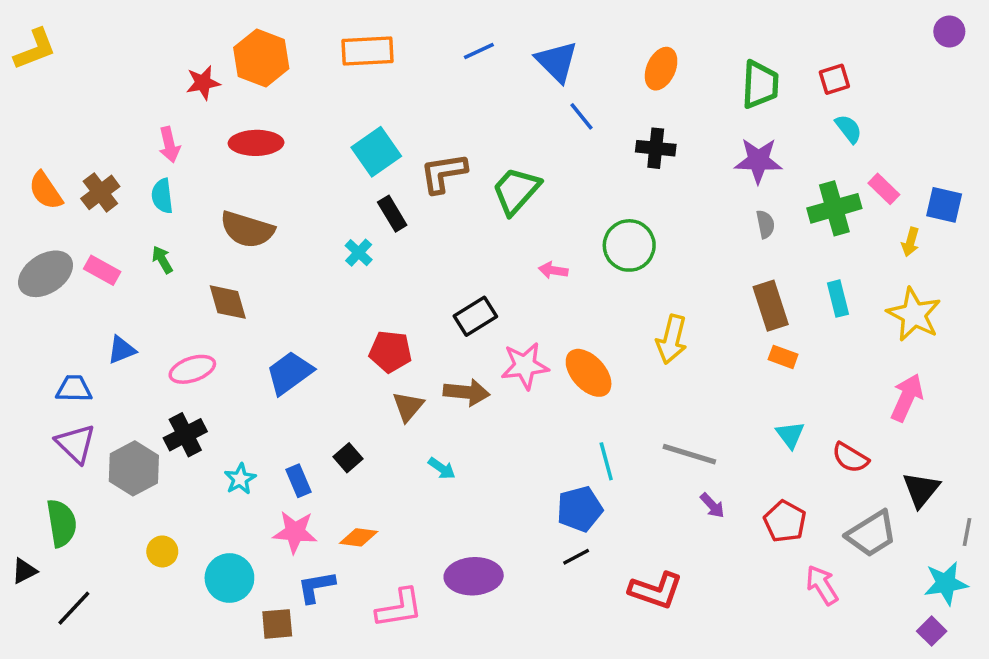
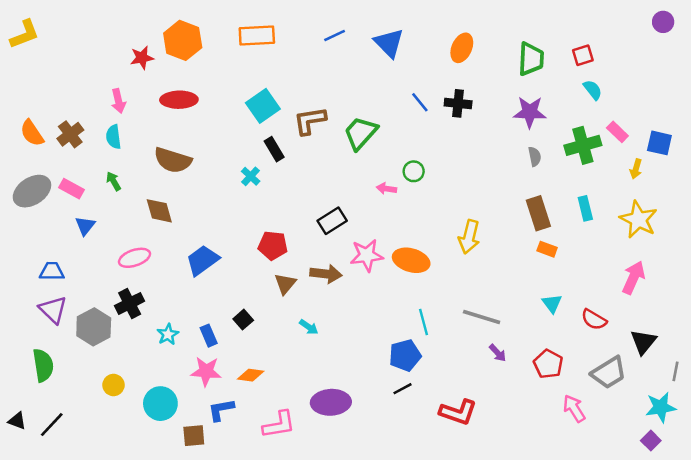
blue line: (581, 116) -> (420, 102), moved
green circle: (629, 245) -> (414, 171), moved, size x0.6
blue triangle: (122, 350) -> (85, 226), moved, turned -30
orange ellipse: (589, 373) -> (411, 260), turned -32
black triangle: (24, 571) -> (17, 421), moved, turned 48

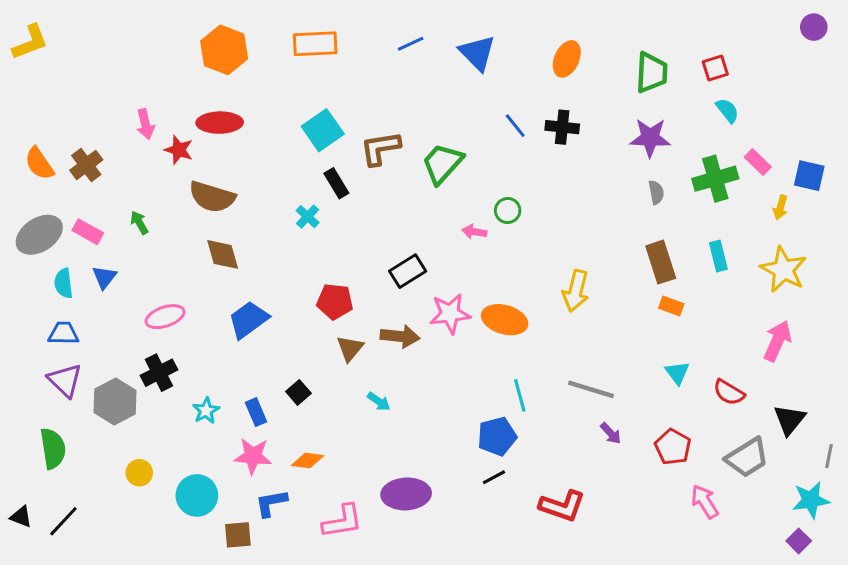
red star: (142, 58) -> (179, 150), moved, turned 30
cyan semicircle: (113, 137) -> (63, 283), moved
brown diamond: (159, 211) -> (223, 254), moved

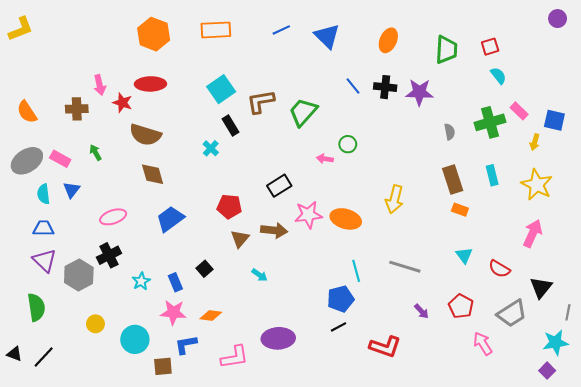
purple star: (650, 138) -> (419, 92), moved
brown cross: (86, 165) -> (77, 109), moved, turned 35
purple arrow: (611, 433) -> (422, 311), moved

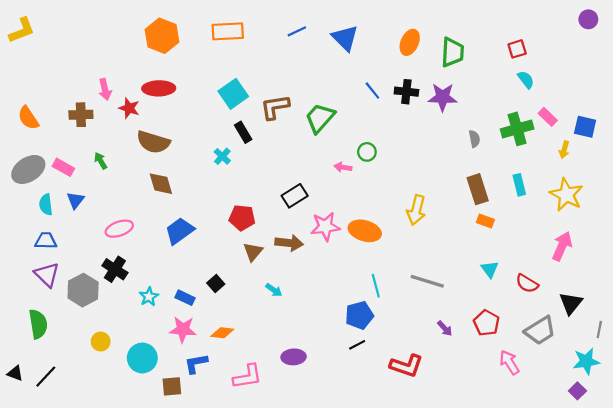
green trapezoid: (446, 50) -> (452, 52), moved
black cross: (109, 255) -> (115, 269), turned -30
blue rectangle: (175, 282) -> (185, 298), turned -42
purple ellipse: (278, 338) -> (294, 357), size x0.7

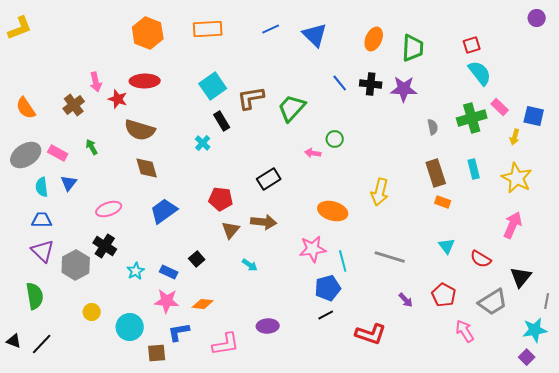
cyan semicircle: (526, 80) -> (480, 73), size x1.5
brown cross: (81, 115) -> (74, 105), turned -35
pink star: (325, 226) -> (313, 249), moved

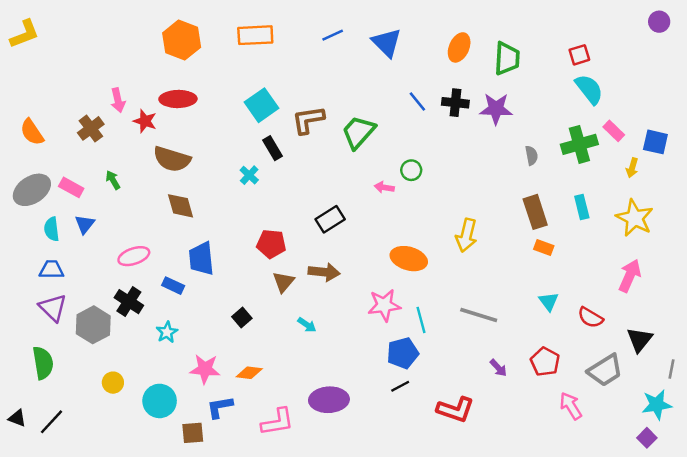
blue trapezoid: (164, 211) -> (201, 259), turned -60
blue rectangle: (169, 272) -> (173, 286), moved
purple ellipse: (268, 326) -> (329, 400), size x1.4

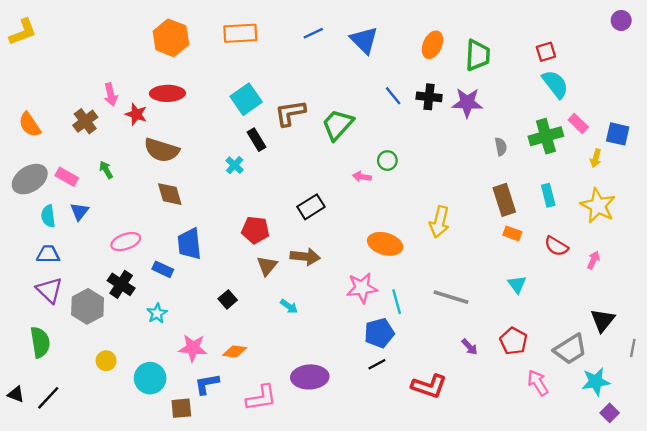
pink arrow: (630, 276) -> (593, 260), size x0.6
red semicircle: (590, 317) -> (556, 246), moved
cyan star: (657, 405) -> (596, 382), moved

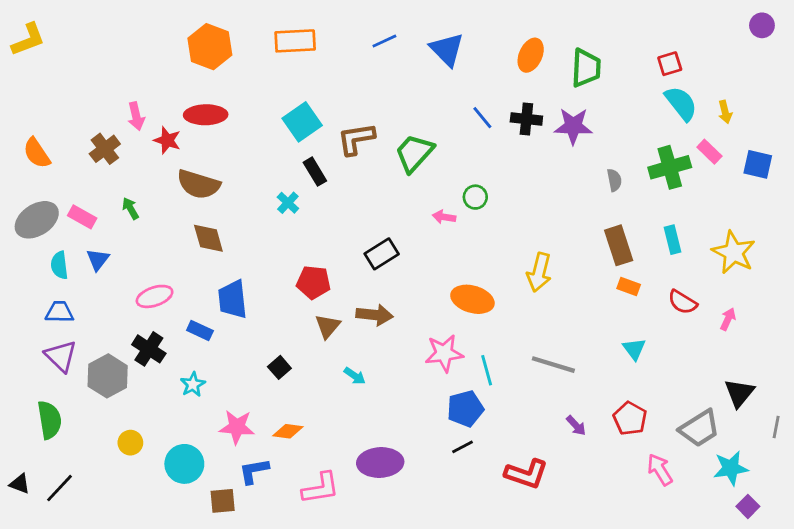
yellow arrow: (596, 158) -> (725, 112), moved, turned -30

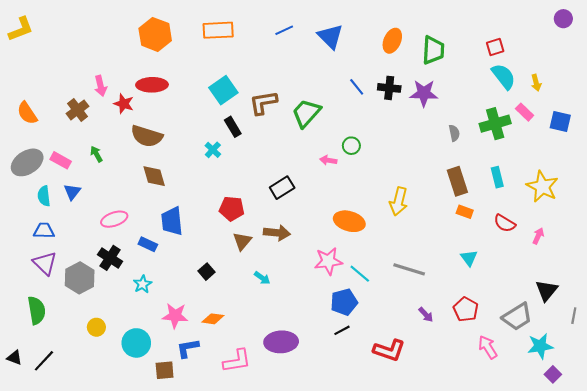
cyan line: (487, 370) -> (360, 274), turned -35

